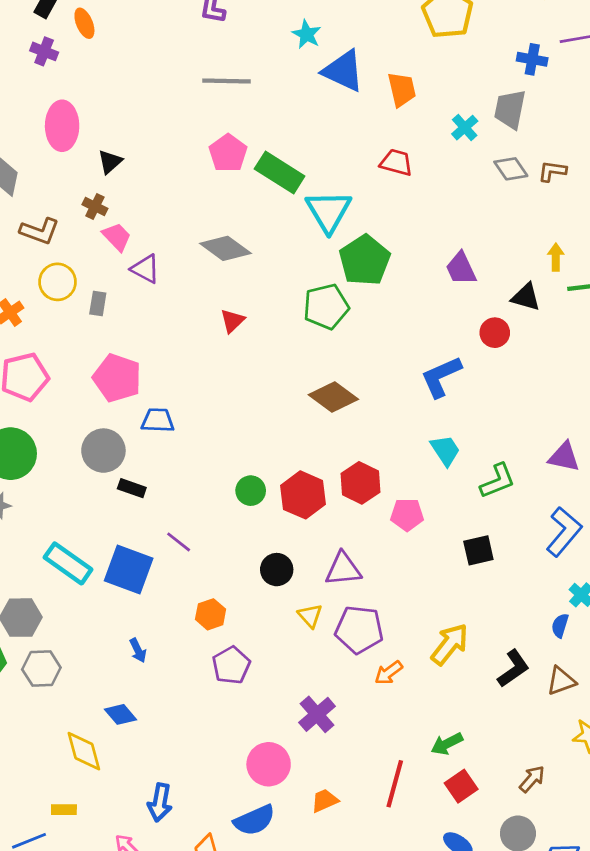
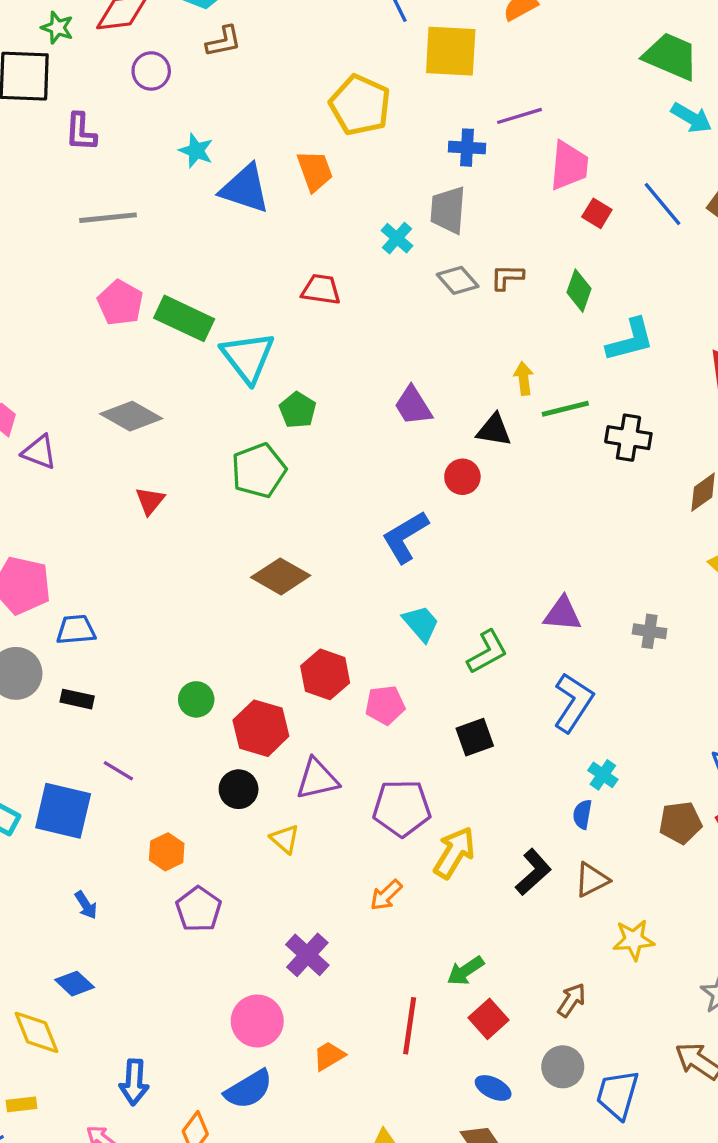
orange trapezoid: (402, 89) -> (315, 171), moved
green pentagon: (365, 260) -> (298, 410), size x0.6
black rectangle: (132, 488) -> (77, 699), moved
red hexagon: (303, 495) -> (261, 728), moved
purple pentagon: (359, 630) -> (402, 808), moved

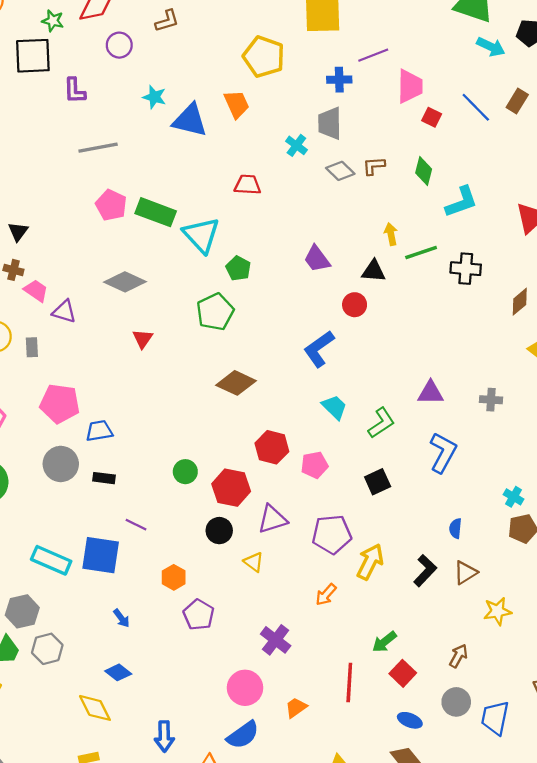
cyan cross: (603, 775) -> (514, 497), moved

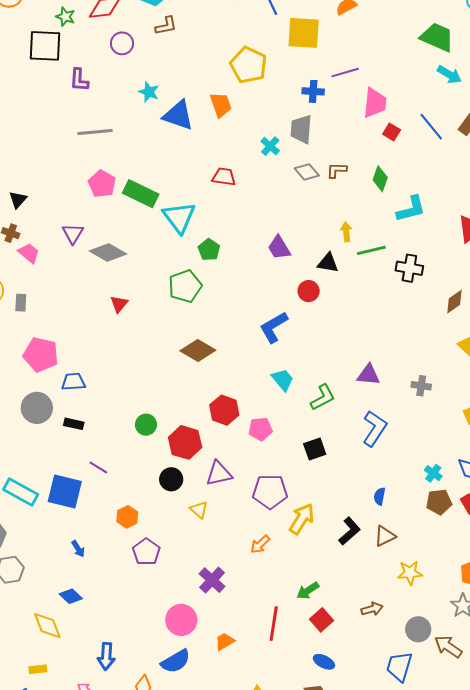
purple triangle: (64, 312) -> (73, 234), moved, turned 40
brown arrow: (458, 656) -> (372, 609), turned 40
gray circle: (456, 702) -> (418, 629), moved

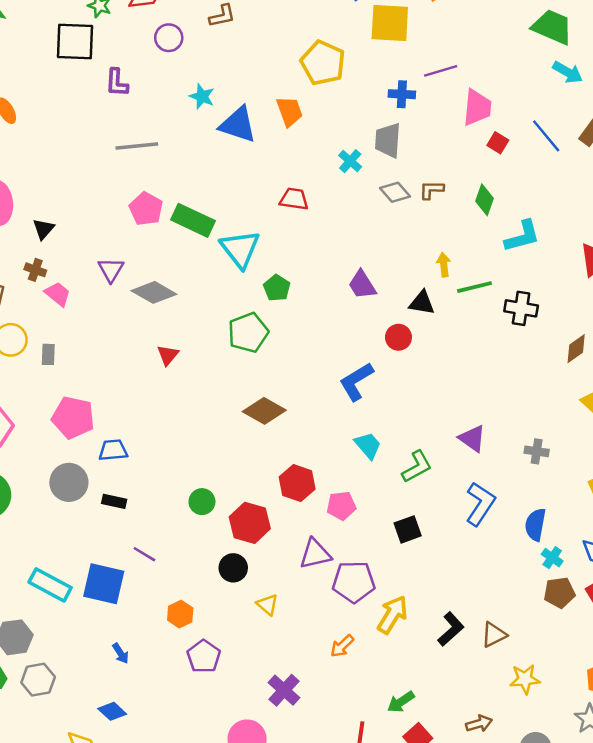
purple triangle: (368, 375) -> (472, 438), turned 30
purple triangle: (219, 474) -> (315, 554), moved
blue semicircle: (379, 496) -> (535, 525), moved, size x1.5

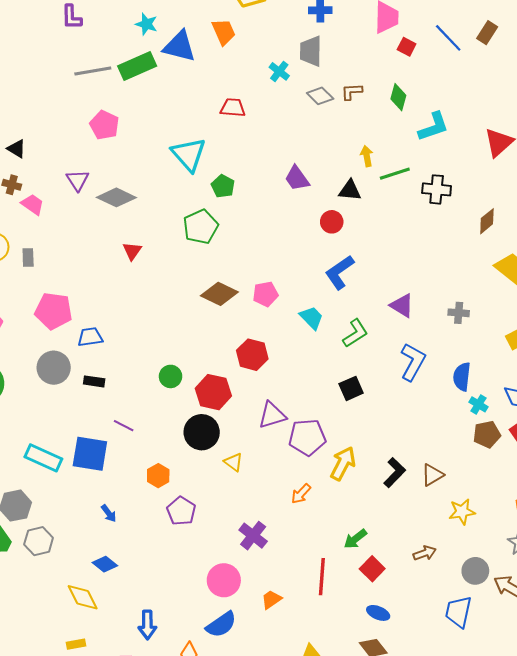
green rectangle: (193, 220) -> (137, 66), moved, turned -45
black triangle: (44, 229) -> (17, 149), turned -36
blue L-shape: (356, 382) -> (340, 272), moved
pink pentagon: (341, 506) -> (265, 294), moved
black circle: (233, 568) -> (202, 432), size x1.4

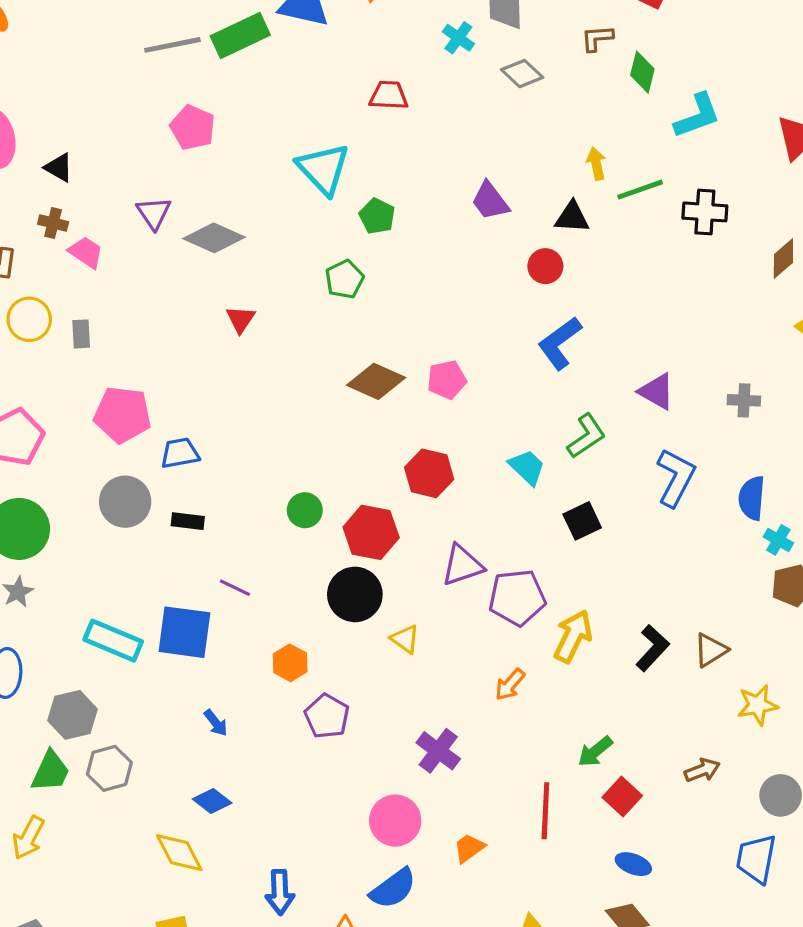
brown L-shape: (352, 92) -> (597, 38), moved
green pentagon: (201, 227) -> (345, 279), size x0.7
cyan trapezoid: (311, 318) -> (527, 467), moved

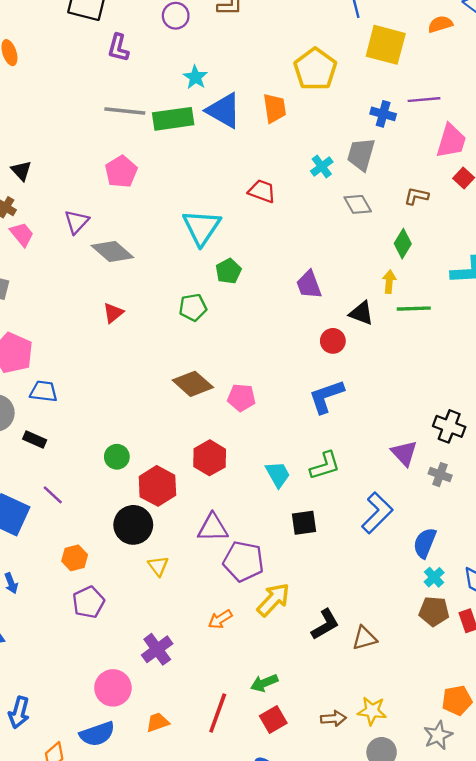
green diamond: (642, 72) -> (403, 244), moved
black cross: (705, 212) -> (449, 426), moved
purple triangle: (657, 392) -> (404, 453), moved
yellow star: (758, 705) -> (372, 711), moved

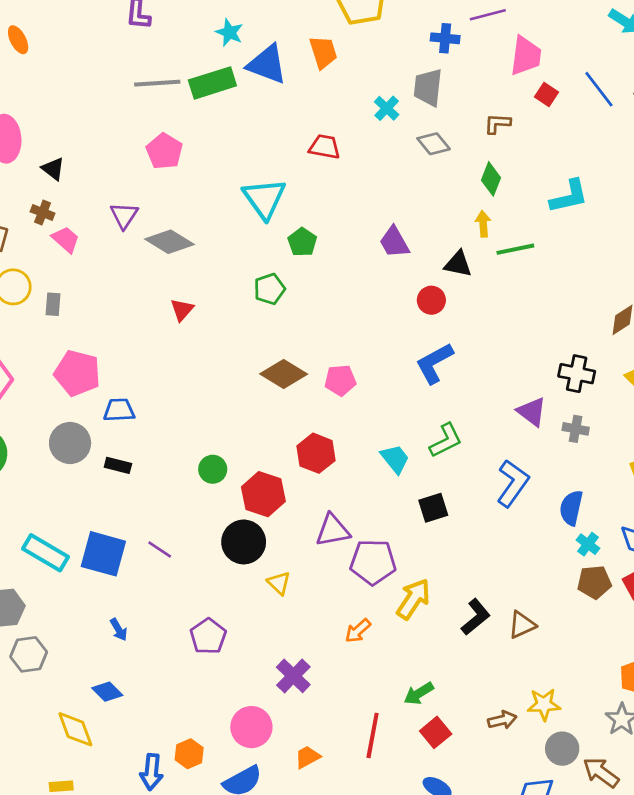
purple line: (53, 495) -> (160, 550), moved
orange hexagon: (75, 558) -> (189, 754), moved

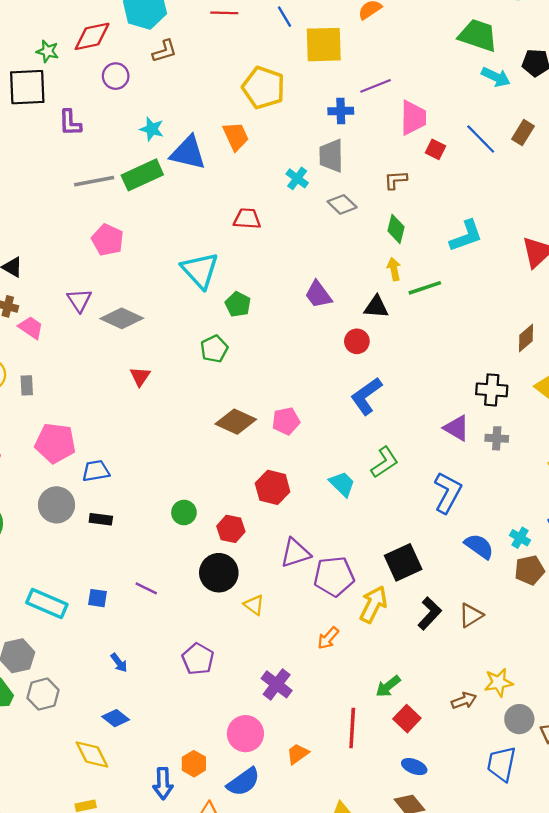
red hexagon: (263, 494) -> (231, 529), size x0.7
black square: (433, 508) -> (403, 562), moved, size x1.4
blue semicircle: (571, 508) -> (479, 546), moved, turned 120
blue square: (103, 554) -> (97, 598), size x0.5

